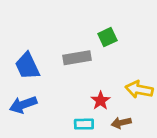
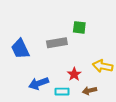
green square: (107, 37) -> (79, 27), turned 32
blue arrow: (23, 105) -> (39, 83), moved

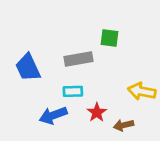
red star: (74, 74) -> (97, 113), moved
cyan rectangle: (62, 92) -> (73, 91), moved

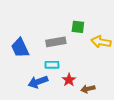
yellow arrow: (142, 91) -> (101, 42), moved

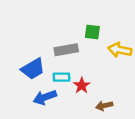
blue trapezoid: (20, 48) -> (33, 69), moved, turned -95
red star: (69, 80) -> (82, 85), moved

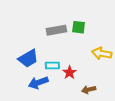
gray rectangle: (66, 50) -> (56, 30), moved
yellow arrow: (120, 50) -> (102, 53), moved

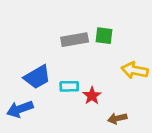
blue arrow: (38, 83) -> (20, 109), moved

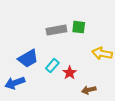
cyan rectangle: (69, 86) -> (52, 66), turned -48

